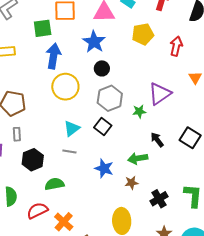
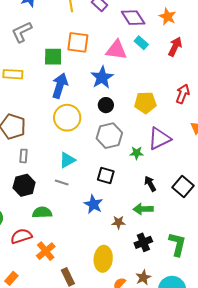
yellow pentagon: (143, 34) -> (145, 103), moved
black square: (103, 126) -> (106, 176), moved, turned -30
gray rectangle: (17, 134) -> (23, 156), moved
green arrow: (138, 158) -> (143, 209), moved

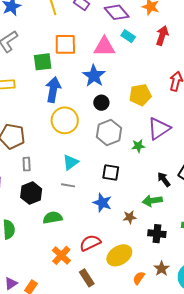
black arrow: (150, 184) -> (164, 179), moved
red semicircle: (21, 236) -> (90, 243), moved
black cross: (143, 242) -> (157, 234), turned 36
yellow ellipse: (103, 259) -> (119, 255), turned 60

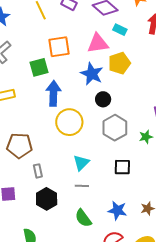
yellow pentagon: (140, 95) -> (119, 63), moved
blue star: (102, 203) -> (117, 210), moved
green semicircle: (53, 218) -> (83, 218), moved, turned -108

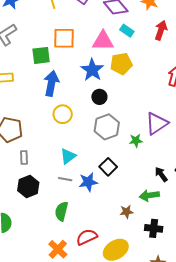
yellow circle: (69, 122) -> (63, 114), size x0.7
black square: (122, 167) -> (108, 167), turned 36
blue star: (117, 210) -> (88, 182), moved, turned -30
green semicircle: (83, 218) -> (61, 211), turned 42

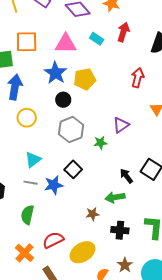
cyan rectangle: (127, 31) -> (97, 39), moved
yellow pentagon: (121, 64) -> (85, 79), moved
purple triangle: (157, 123) -> (121, 125), size x0.7

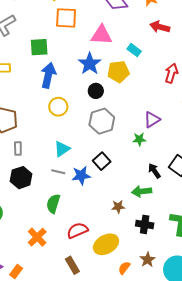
red arrow: (123, 32) -> (160, 27), turned -96
cyan rectangle: (97, 39) -> (134, 50), moved
orange square: (27, 42) -> (66, 18), moved
green star: (100, 143) -> (139, 139), moved
orange cross: (24, 253) -> (37, 237), moved

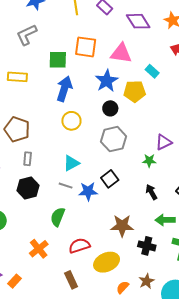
orange square: (66, 18) -> (86, 47), moved
black arrow: (154, 171) -> (151, 192), moved
green arrow: (142, 191) -> (165, 220), moved
brown star: (118, 207) -> (122, 226), size x1.6

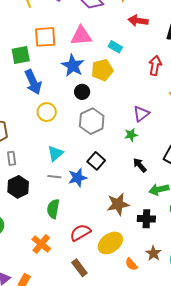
blue arrow: (64, 89) -> (33, 82), turned 150
orange semicircle: (123, 287) -> (131, 264), turned -72

